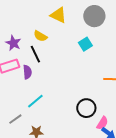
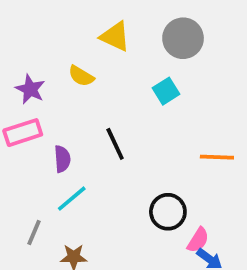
black line: (35, 54) -> (115, 144), moved
purple semicircle: (27, 72) -> (62, 159), moved
gray line: (15, 119) -> (34, 233), turned -32

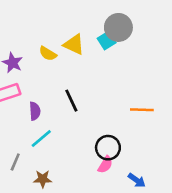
yellow triangle: (115, 36) -> (74, 44), moved
cyan square: (166, 91) -> (107, 40), moved
pink semicircle: (198, 240) -> (105, 165), moved

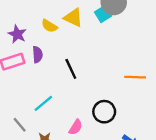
purple semicircle: (35, 111) -> (37, 55), moved
gray line: (15, 162) -> (20, 125), turned -63
pink semicircle: (105, 165) -> (76, 127), moved

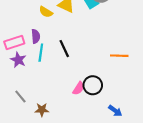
purple star: (17, 34) -> (18, 60), moved
cyan line: (43, 103) -> (41, 53), moved, turned -42
pink semicircle: (76, 127) -> (78, 88), moved

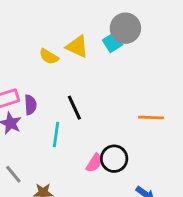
purple semicircle: (36, 36) -> (30, 105), moved
cyan line: (41, 53) -> (56, 135), moved

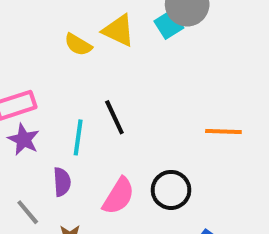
purple semicircle: (30, 105) -> (62, 182), moved
cyan line: (56, 135) -> (78, 137), moved
pink semicircle: (94, 163) -> (118, 196), moved, size x1.4

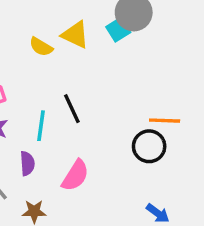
black circle: (171, 190) -> (149, 146), moved

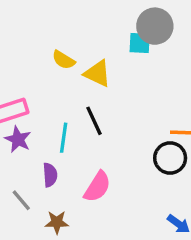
cyan square: (118, 30) -> (140, 43), turned 35
yellow triangle: (75, 35) -> (97, 73), moved

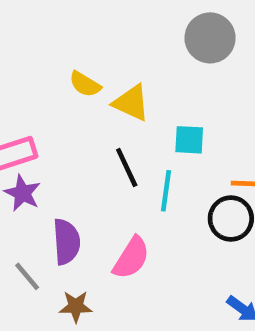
cyan square: (140, 43) -> (189, 140), moved
cyan line: (64, 138) -> (166, 191), moved
purple semicircle: (50, 175) -> (66, 242), size x1.4

